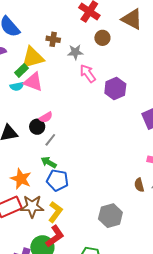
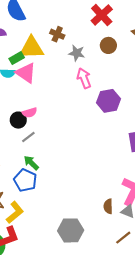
green arrow: (49, 162) -> (31, 163), moved

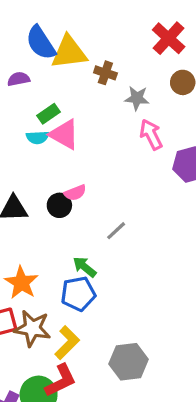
yellow triangle: (31, 48) -> (69, 52), moved
gray line: (28, 137) -> (116, 231), moved
blue pentagon: (25, 180) -> (78, 294), turned -30
gray hexagon: (71, 230) -> (129, 362), moved

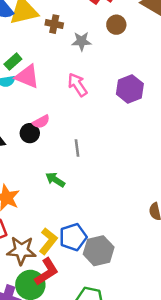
pink arrow: (151, 134) -> (77, 85), moved
gray line: (116, 231) -> (77, 148), turned -48
blue pentagon: (78, 294) -> (73, 237), moved
brown star: (32, 328) -> (21, 250), moved

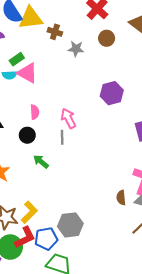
pink arrow: (77, 85) -> (68, 118), moved
pink semicircle: (41, 122) -> (35, 112), turned -72
black circle: (30, 133) -> (27, 135), moved
blue pentagon: (73, 237) -> (46, 239), moved

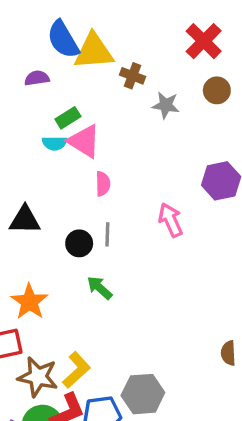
pink semicircle: (35, 112) -> (103, 184), moved
pink arrow: (68, 118) -> (171, 220), moved
gray line: (62, 137) -> (107, 234), moved

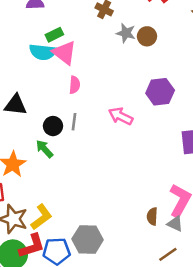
brown circle: (217, 90) -> (147, 36), moved
cyan semicircle: (55, 143) -> (43, 52), size x1.5
pink arrow: (171, 220) -> (121, 116), turned -45
green arrow: (100, 288) -> (44, 149), moved

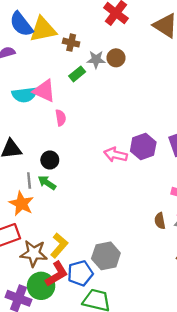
green rectangle: (54, 35) -> (77, 74), moved
purple hexagon: (160, 92) -> (143, 147), moved
pink arrow: (121, 116) -> (116, 155), moved
gray line: (74, 122) -> (29, 181), moved

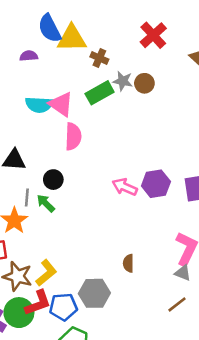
green rectangle: (77, 74) -> (100, 93), size x1.5
pink semicircle: (61, 118) -> (73, 136), size x1.5
brown semicircle: (160, 221) -> (128, 263), moved

